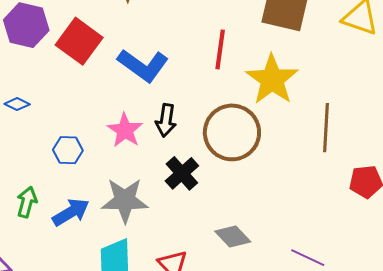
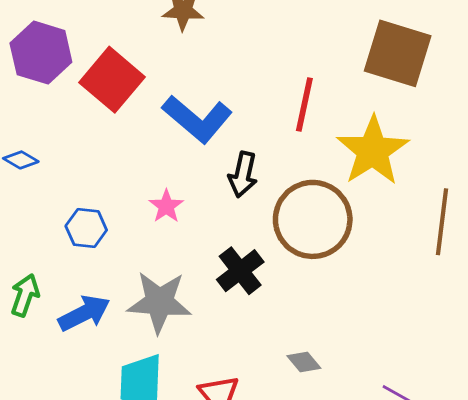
black arrow: (166, 120) -> (243, 174), moved
pink star: (125, 130) -> (166, 206), size x0.7
gray diamond: (233, 236) -> (304, 362), size x0.7

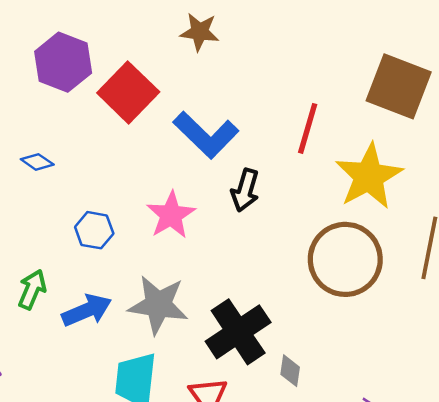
pink star: (166, 206) -> (171, 215), size x1.5
brown circle: (313, 219) -> (345, 259), moved
black cross: (240, 271) -> (238, 332), moved, size x1.4
gray diamond: (304, 362) -> (290, 371), turned 44

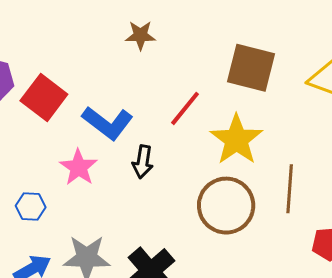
brown star: (200, 32) -> (140, 35), moved
red line: (308, 128) -> (185, 108), turned 30
pink star: (171, 215) -> (79, 167), moved

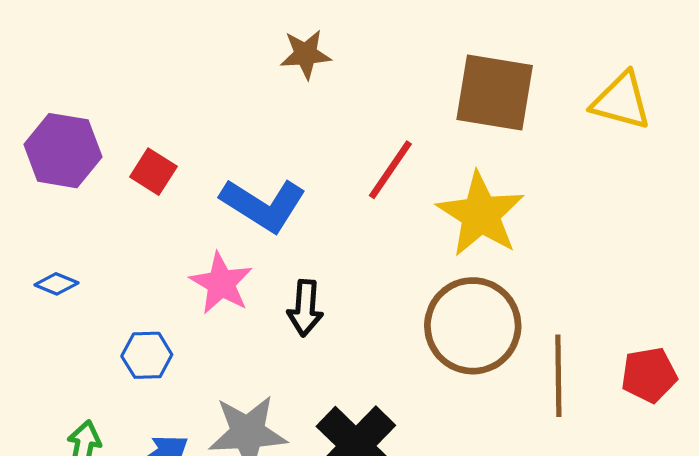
red square: (44, 97) -> (153, 172), size x0.6
black arrow: (143, 162) -> (305, 308), moved
brown line: (290, 189) -> (558, 376), moved

